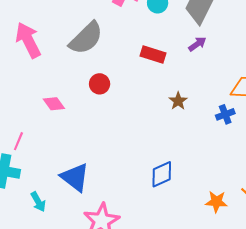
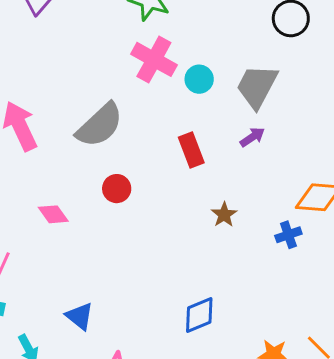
red rectangle: (153, 55) -> (191, 150), turned 50
blue triangle: (75, 177) -> (80, 316), size x0.7

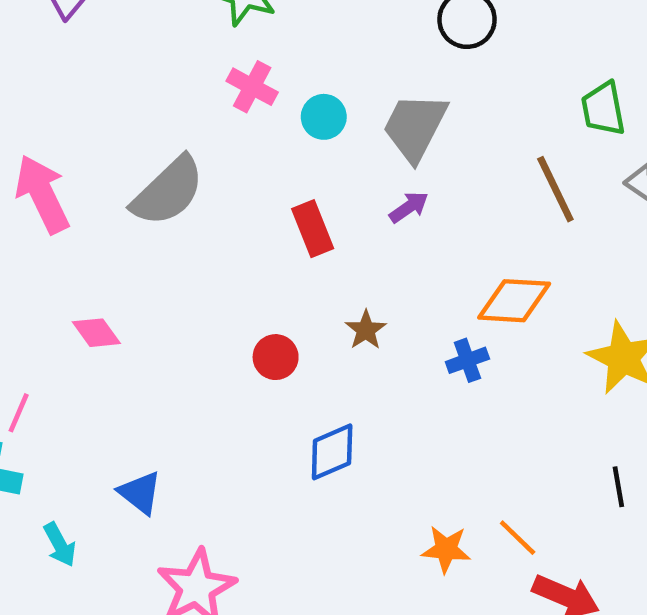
pink cross: (154, 59) -> (252, 87), size x0.7
red circle: (117, 189) -> (276, 357), moved
blue diamond: (199, 315) -> (332, 452), moved

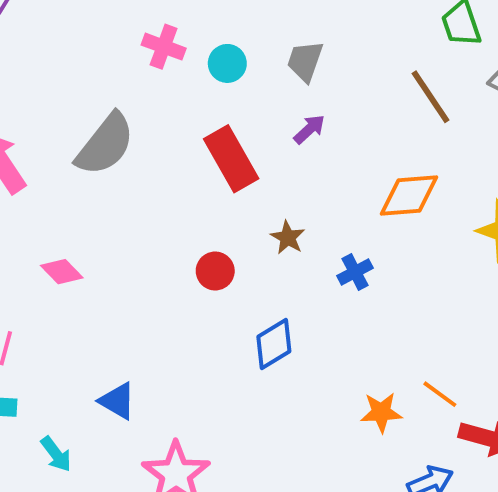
gray trapezoid: (415, 127) -> (305, 61), size x0.7
red rectangle: (313, 229) -> (231, 159), size x1.4
blue cross: (467, 360) -> (355, 272), moved

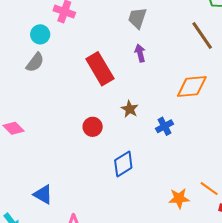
cyan circle: (227, 63) -> (40, 34), moved
purple arrow: (309, 129) -> (140, 53), turned -60
gray semicircle: (105, 144) -> (35, 62), size x0.6

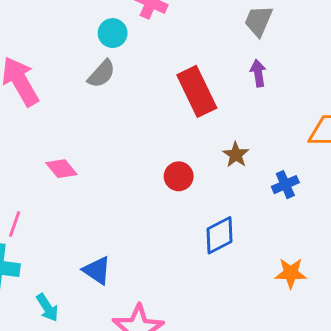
orange star: (179, 198) -> (291, 273), moved

